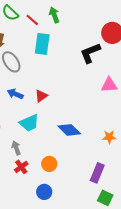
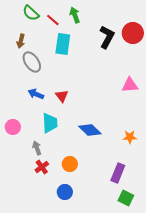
black L-shape: (90, 53) -> (107, 37), moved, turned 140
red triangle: (41, 96) -> (62, 96), turned -32
cyan trapezoid: (29, 123) -> (50, 123), turned -70

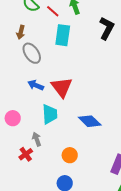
red triangle: (62, 96) -> (62, 87), size x1.6
red cross: (42, 167) -> (26, 154), moved

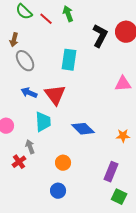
cyan rectangle: (63, 35) -> (69, 60), moved

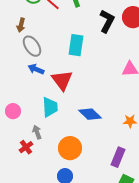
blue arrow: (29, 93) -> (36, 69), moved
orange circle: (63, 163) -> (70, 148), size x1.5

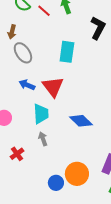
blue arrow: (36, 69) -> (27, 85), moved
gray arrow: (37, 132) -> (43, 139), moved
orange circle: (70, 148) -> (77, 174), moved

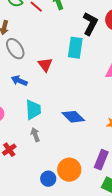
cyan rectangle: (67, 52) -> (75, 48), moved
red triangle: (53, 87) -> (45, 65), moved, size x0.7

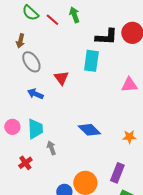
black L-shape: (90, 24) -> (106, 37), turned 65
cyan trapezoid: (33, 110) -> (35, 129), moved

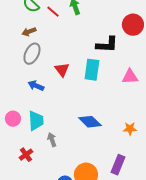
black L-shape: (106, 37) -> (107, 45), moved
brown arrow: (20, 41) -> (29, 32), moved, turned 56
cyan rectangle: (91, 61) -> (92, 70), moved
gray ellipse: (31, 62) -> (32, 54), turned 60

